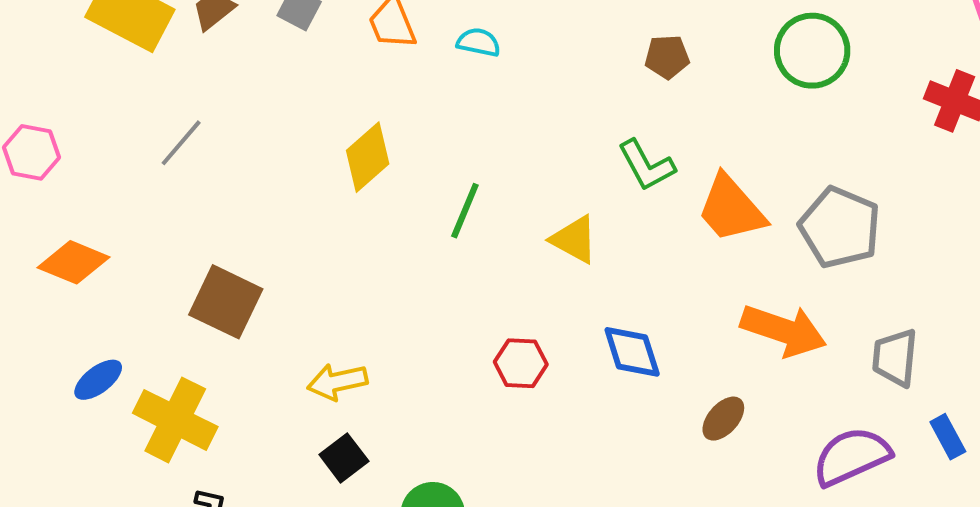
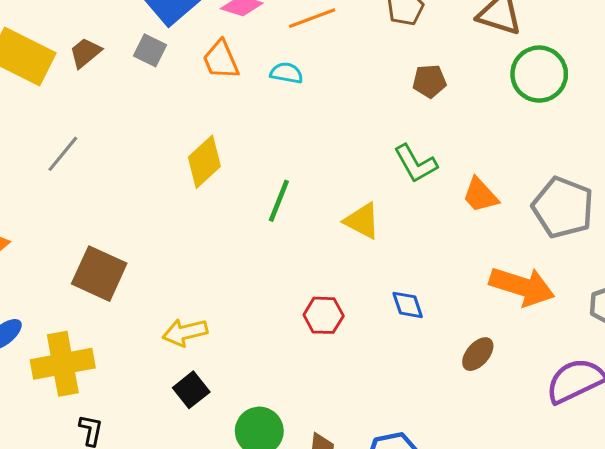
orange trapezoid: (731, 209) -> (480, 195), size x0.7
blue diamond: (632, 352) -> (408, 305), size x0.7
yellow cross: (175, 420) -> (63, 364), turned -36

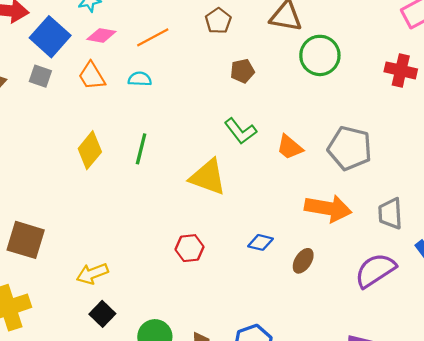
green line: (279, 201) -> (141, 149), moved
yellow triangle: (362, 221) -> (208, 177), size x1.4
blue diamond: (408, 305) -> (260, 242), moved, turned -50

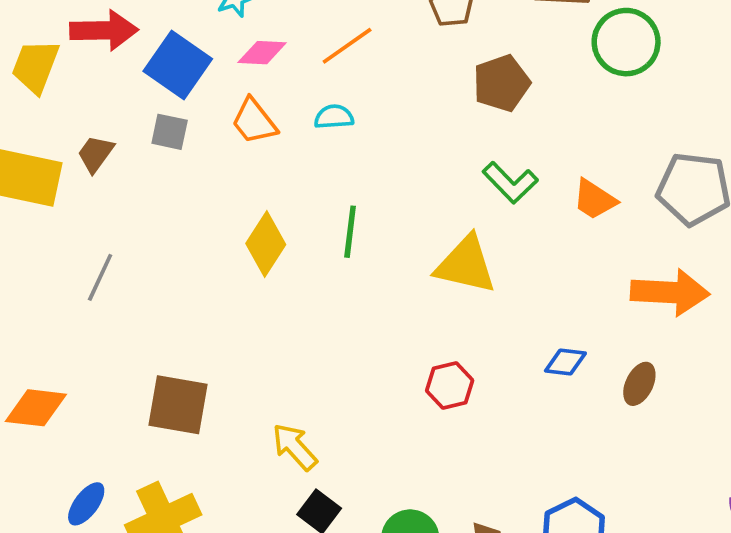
brown pentagon: (242, 71) -> (501, 83), size x1.4
yellow arrow: (92, 274) -> (295, 447), turned 76

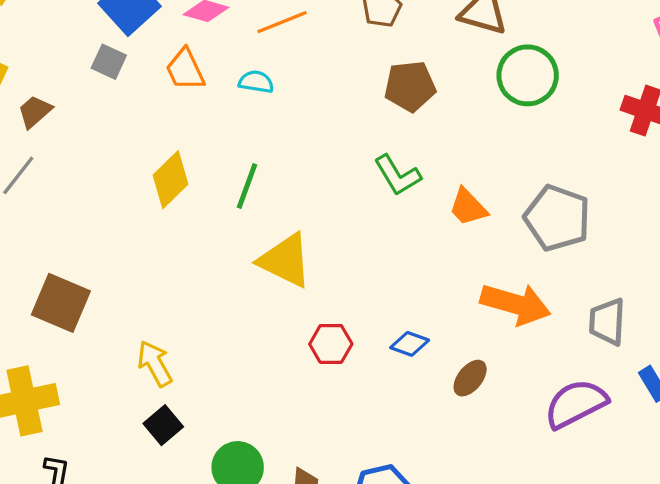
brown trapezoid: (96, 154) -> (35, 111), moved
yellow triangle: (466, 265) -> (285, 260), moved
red hexagon: (450, 386) -> (331, 344), moved

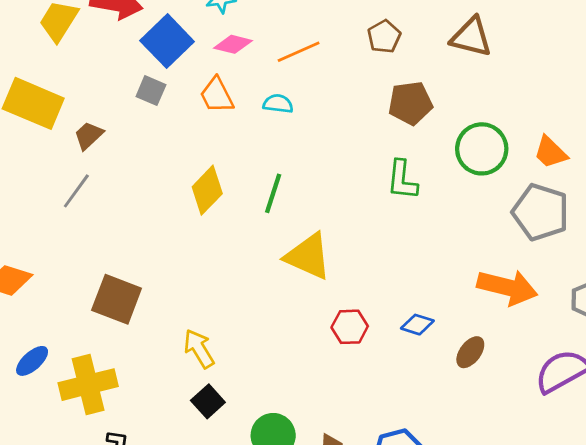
green circle: (528, 75) -> (482, 149), moved
green L-shape: (397, 175) -> (402, 180), turned 39
orange trapezoid: (468, 207) -> (550, 152), moved

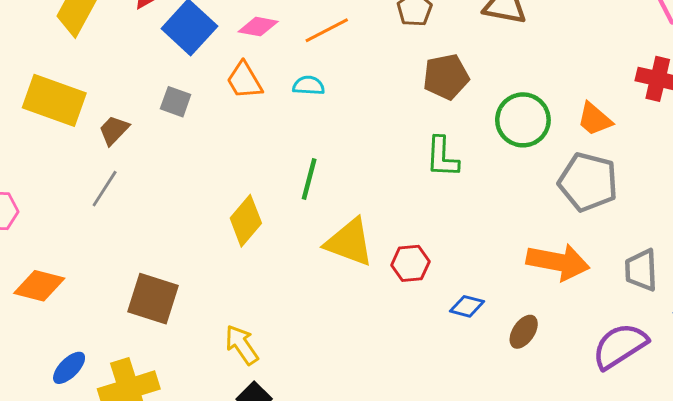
gray square: (151, 91) -> (176, 102), moved
yellow diamond: (207, 190) -> (246, 221), moved
red hexagon: (350, 327) -> (410, 263), moved

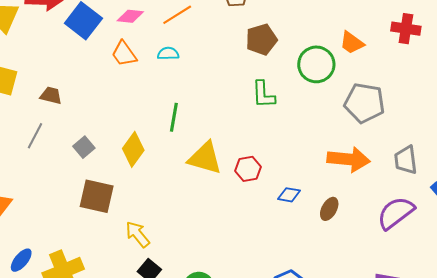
gray square: (176, 102) -> (84, 147), moved, turned 35
orange trapezoid: (595, 119) -> (352, 43), moved
brown trapezoid: (114, 130) -> (51, 95), moved, turned 65
brown square: (153, 299) -> (97, 196), moved

